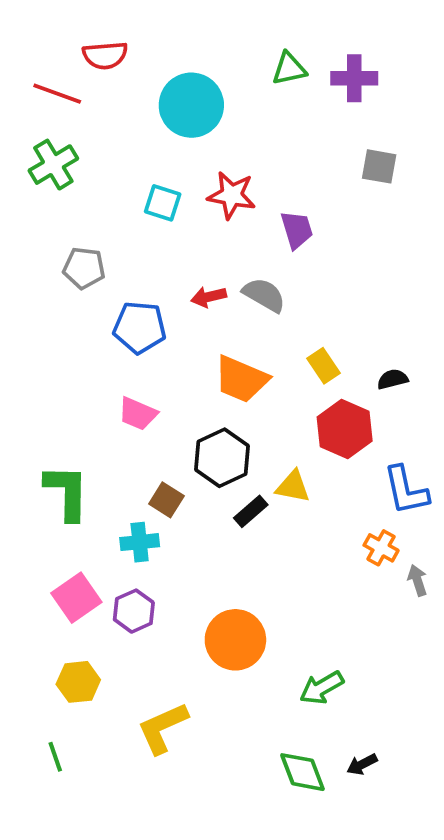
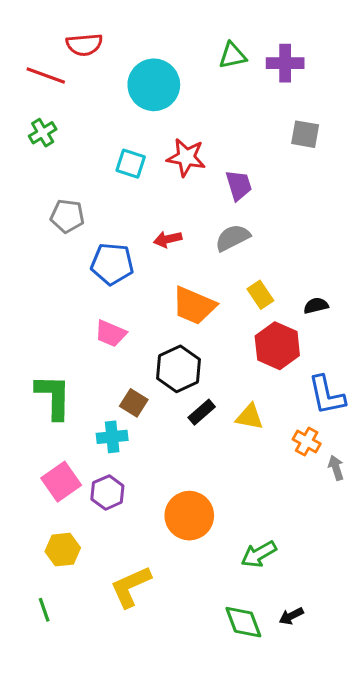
green cross: (53, 165) -> (43, 133), size x0.7
gray semicircle: (264, 295) -> (233, 238), moved, turned -57
yellow triangle: (293, 486) -> (250, 417), moved

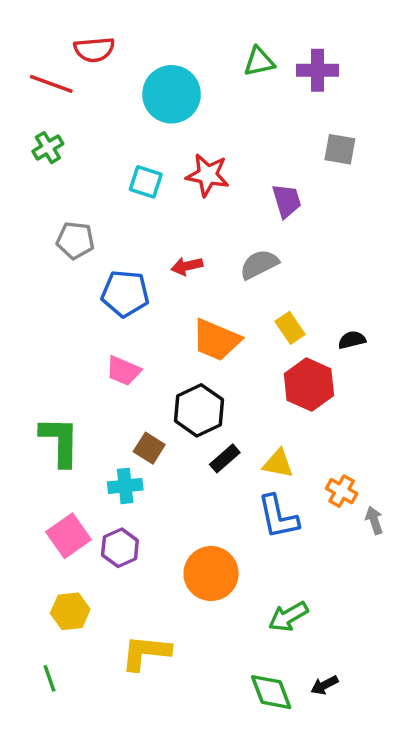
purple trapezoid: (239, 185) -> (287, 201), moved
blue L-shape: (327, 395) -> (278, 517), moved
yellow L-shape: (131, 587) -> (146, 653), turned 30

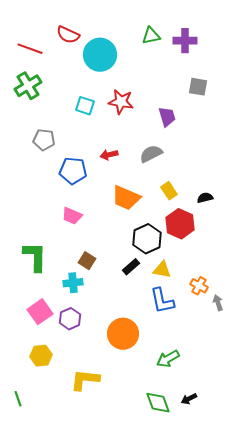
red semicircle: (94, 50) -> (68, 35), moved, turned 30
green cross: (48, 148) -> (28, 86), size x1.5
black hexagon: (199, 410) -> (147, 239), moved
green line: (50, 678) -> (18, 399), moved

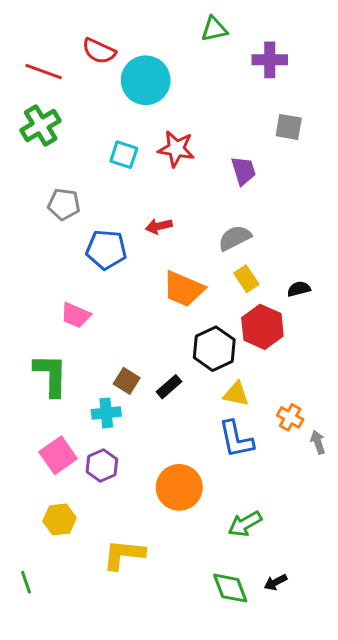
green triangle: (151, 36) -> (214, 29), moved
gray semicircle: (151, 154) -> (235, 238), moved
pink trapezoid: (72, 216) -> (76, 315), moved
black rectangle: (131, 267) -> (169, 387), moved

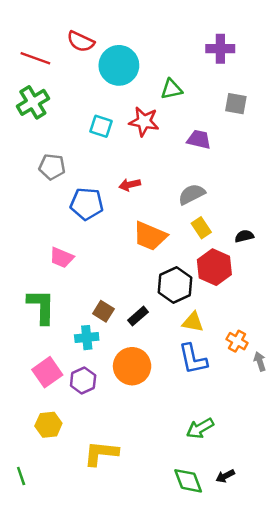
green triangle: (214, 29) -> (171, 89), moved
purple trapezoid: (243, 171) -> (199, 139), turned -60
orange circle: (179, 487) -> (132, 366), moved

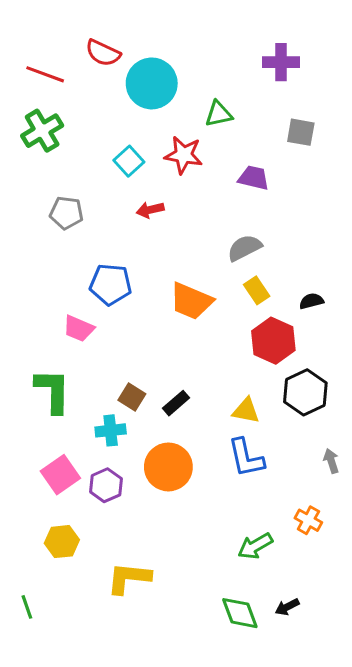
cyan square: (101, 126) -> (129, 161), turned 30
red arrow: (130, 185) -> (150, 210), moved
blue pentagon: (87, 204) -> (111, 284), moved
black hexagon: (175, 285) -> (305, 392), moved
orange cross: (237, 341) -> (308, 520), moved

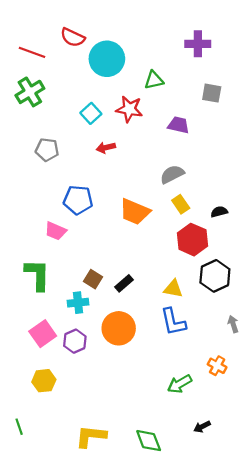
yellow L-shape: (129, 578) -> (91, 436), moved
green diamond: (240, 613) -> (149, 441), moved

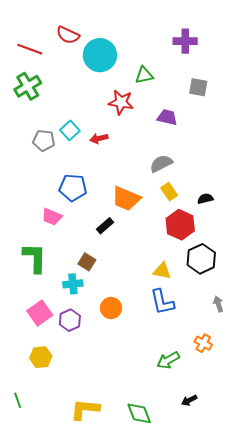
cyan square: (91, 113) -> (70, 130), moved
black rectangle: (124, 283) -> (105, 226), moved
orange circle: (119, 328) -> (111, 308), size x0.7

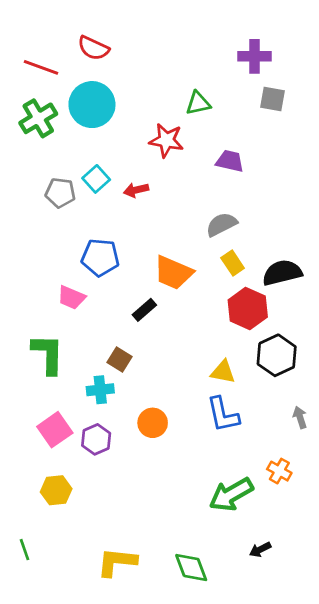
cyan circle: (100, 55) -> (92, 105), moved
gray square: (198, 87) -> (272, 99), moved
black semicircle: (205, 199) -> (282, 273), size x1.8
green arrow: (168, 360) -> (231, 494), size x1.4

